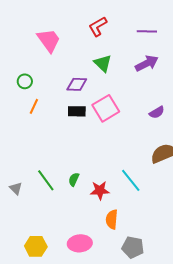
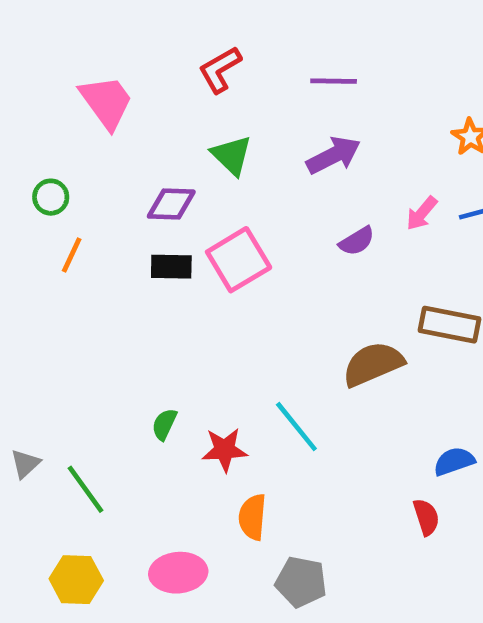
purple semicircle: (157, 112) -> (357, 241), moved
green line: (46, 180) -> (85, 489), moved
gray triangle: (16, 188) -> (25, 464), moved, turned 32

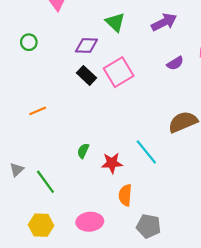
orange line: (72, 255) -> (38, 111), moved, turned 42
black rectangle: (171, 267) -> (86, 75), turned 42

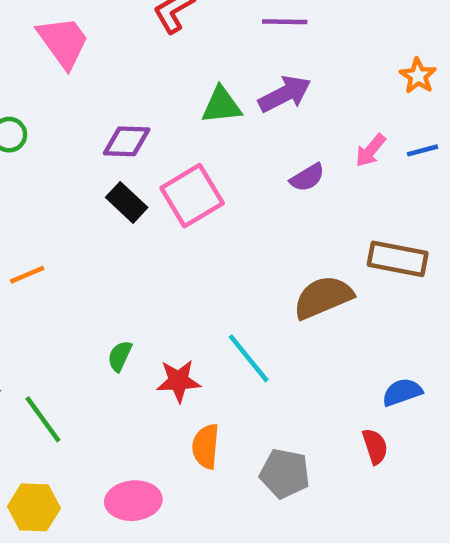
green triangle: (115, 22) -> (221, 105), moved, turned -50
gray pentagon: (149, 226) -> (285, 473), moved

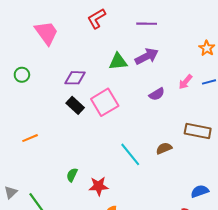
brown semicircle: (323, 297) -> (164, 148), size x0.6
cyan line: (249, 358) -> (130, 154), moved

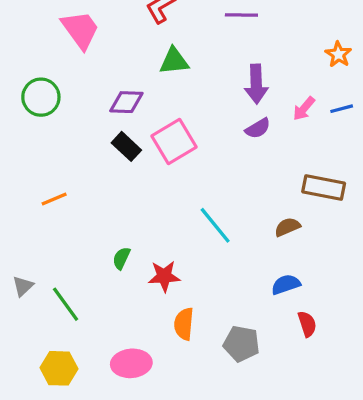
purple arrow: (147, 56) -> (256, 84), moved, turned 115
green triangle: (118, 61) -> (174, 61), moved
green circle: (22, 75) -> (41, 97), size x1.5
brown semicircle: (164, 148) -> (287, 227), moved
blue semicircle: (200, 191) -> (286, 284), moved

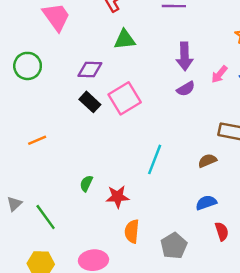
cyan line: (215, 225) -> (155, 159), turned 60
gray pentagon: (241, 344) -> (174, 246), turned 30

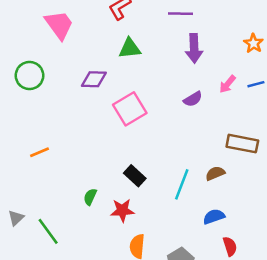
purple arrow: (185, 56) -> (194, 48), moved
black rectangle: (90, 102) -> (135, 176), moved
cyan line: (155, 159) -> (182, 184), moved

